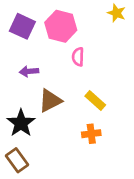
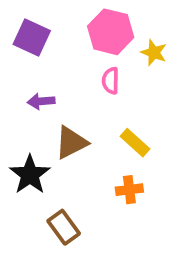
yellow star: (116, 13) -> (154, 52), moved
pink hexagon: (61, 26) -> (111, 32), moved
brown rectangle: (17, 160) -> (64, 227), moved

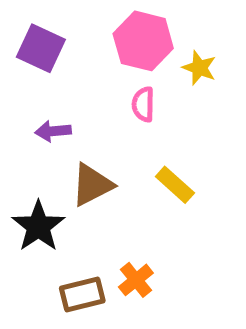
orange cross: (129, 190) -> (136, 280), moved, turned -32
brown rectangle: (64, 227) -> (82, 295), turned -68

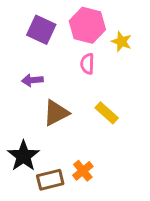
purple square: (41, 48) -> (41, 30), moved
black star: (38, 226) -> (23, 156), moved

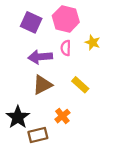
yellow star: (122, 42) -> (93, 42), moved
purple arrow: (32, 80) -> (40, 57), moved, size x1.5
orange cross: (83, 171) -> (62, 116), moved

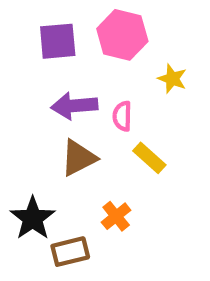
purple square: (31, 22) -> (58, 41), turned -30
pink semicircle: (66, 48) -> (122, 116), moved

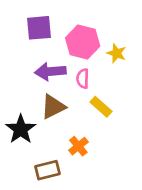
pink hexagon: (122, 35) -> (83, 42), moved
black star: (33, 218) -> (21, 129), moved

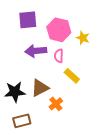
brown triangle: (53, 107) -> (40, 88), moved
black star: (21, 129) -> (15, 92), turned 30
brown rectangle: (47, 170) -> (22, 121), moved

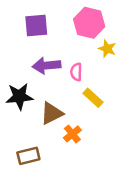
pink hexagon: (59, 30) -> (89, 23), moved
black star: (15, 92) -> (19, 96), moved

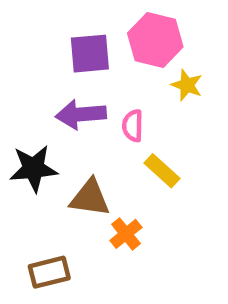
purple square: (36, 25) -> (90, 54), moved
brown triangle: (52, 113) -> (90, 198), turned 35

